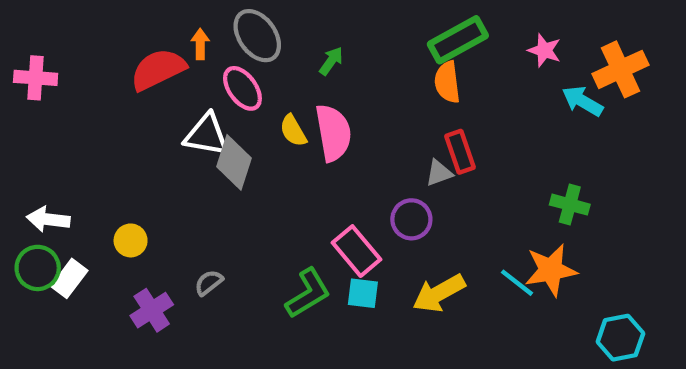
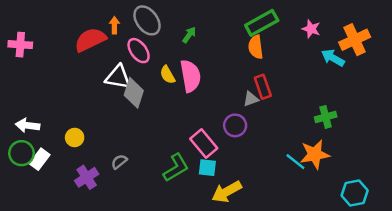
green cross: (570, 205) -> (326, 117), turned -30
yellow arrow: (439, 293) -> (227, 192), moved

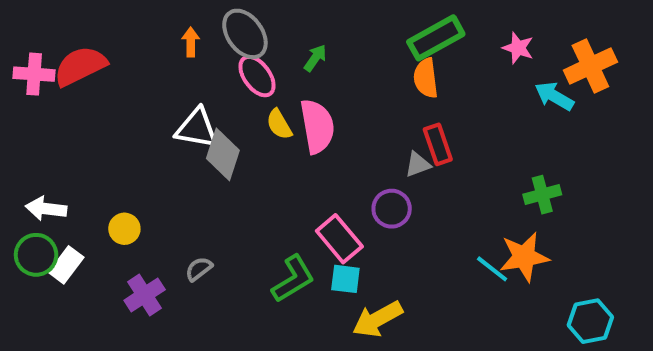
red semicircle: (90, 40) -> (80, 66), moved
pink ellipse: (139, 51) -> (257, 76), moved

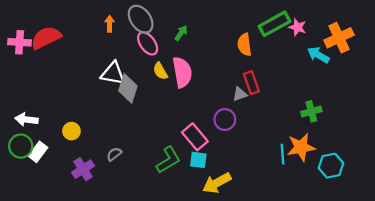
green rectangle: (436, 38) -> (274, 24), moved
cyan line: (492, 269) -> (283, 154), turned 48
cyan hexagon: (590, 321) -> (331, 166), moved

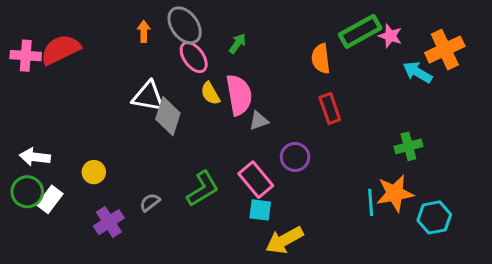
gray triangle: (240, 94) -> (259, 121), moved
green L-shape: (168, 160) -> (203, 189), moved

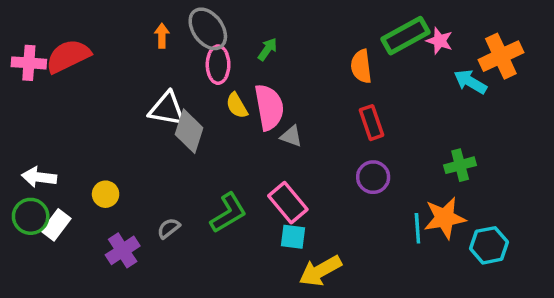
pink ellipse: (194, 57) -> (218, 65), turned 36
gray triangle: (259, 121) -> (291, 136), turned 40
purple circle: (295, 157) -> (373, 177), moved

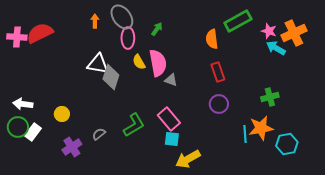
pink star: (440, 41) -> (269, 31), moved

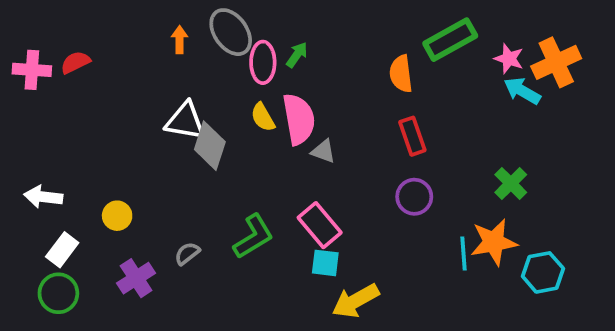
red semicircle: (40, 33) -> (75, 62), size x0.6
pink ellipse: (128, 38) -> (263, 62), moved
green cross: (270, 97) -> (511, 183), turned -30
green circle: (18, 127) -> (58, 293), moved

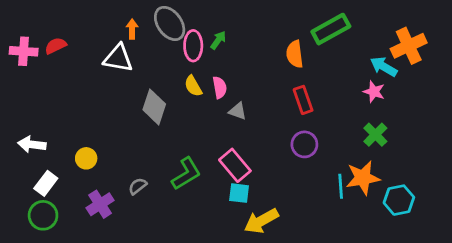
pink star: (509, 59) -> (374, 92), moved
pink semicircle: (299, 119) -> (220, 87), size x0.6
white triangle: (185, 121) -> (118, 58), moved

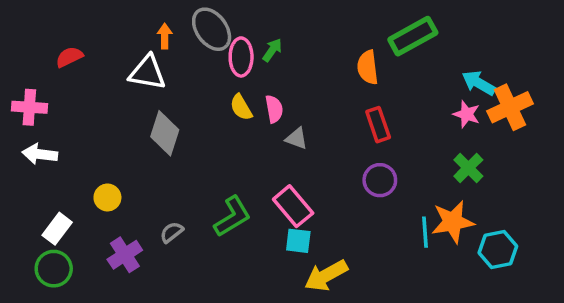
orange cross: (409, 46) -> (510, 107), moved
pink cross: (24, 51) -> (29, 107), moved
gray diamond: (154, 107) -> (165, 133), moved
white arrow: (32, 144) -> (40, 154), moved

